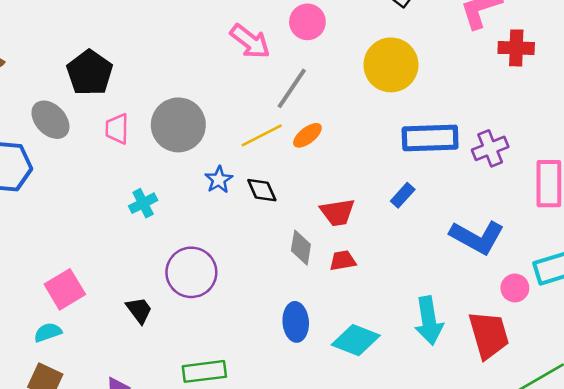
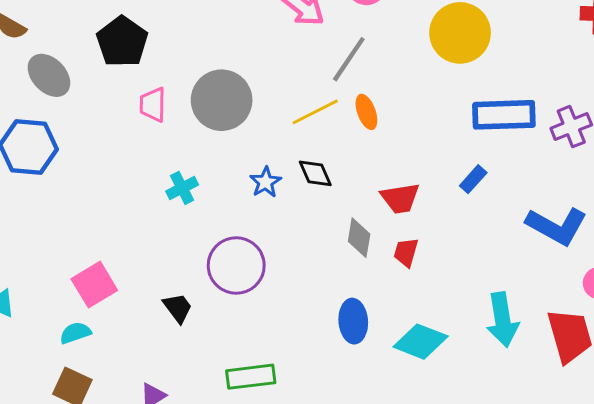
gray ellipse: (50, 120) -> (49, 75), moved
orange ellipse: (307, 135) -> (366, 112), turned -72
blue star: (219, 180) -> (265, 182), moved
red trapezoid: (343, 261) -> (406, 252), turned -64

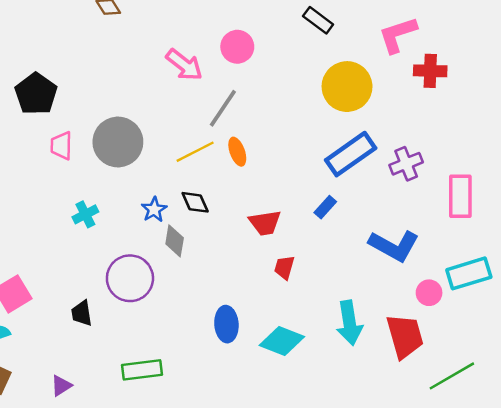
yellow circle: (460, 33) -> (347, 87), moved
blue rectangle: (504, 115) -> (351, 154), turned -33
gray diamond: (359, 238) -> (175, 241), moved
red trapezoid: (406, 252) -> (284, 267), moved
black trapezoid: (178, 308) -> (82, 313), turned -152

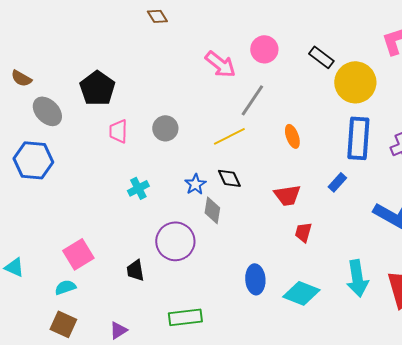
black rectangle: (318, 20) -> (321, 57), moved
gray circle: (118, 142) -> (165, 128), size x0.6
orange ellipse: (237, 152) -> (292, 136), moved
blue rectangle: (351, 154) -> (358, 138), turned -51

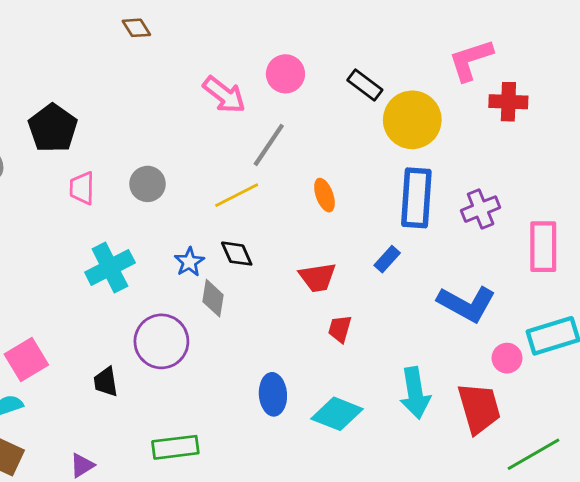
cyan cross: (138, 188) -> (110, 268), size x1.6

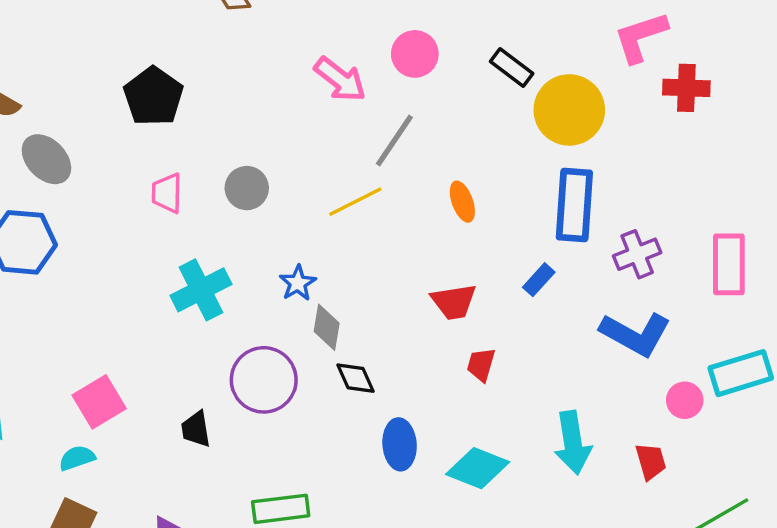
black pentagon: (53, 128) -> (153, 96), moved
purple cross: (481, 209) -> (637, 254), moved
black diamond: (237, 254) -> (355, 378), moved
red trapezoid: (479, 408) -> (651, 461), size x0.6

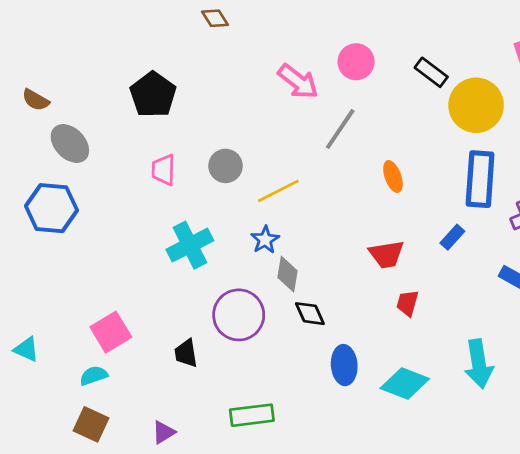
yellow line: (355, 202) -> (278, 191), moved

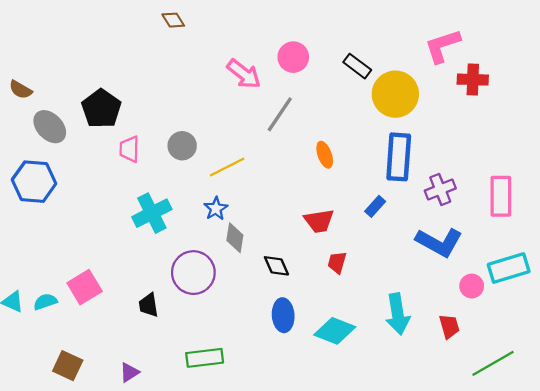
black pentagon: (153, 95) -> (101, 109), moved
black diamond: (310, 314) -> (276, 266), moved
cyan semicircle: (94, 376) -> (45, 302), moved

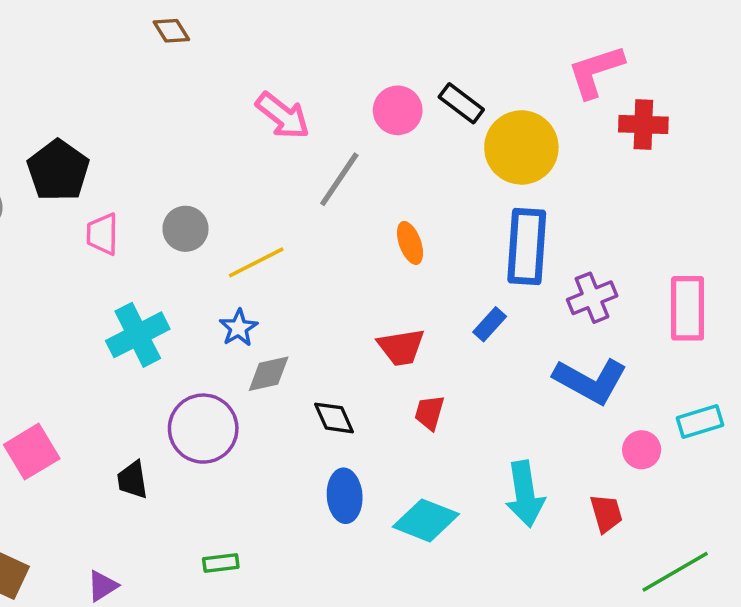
pink circle: (293, 57) -> (398, 110), moved
gray diamond: (235, 238) -> (269, 374), turned 68
cyan rectangle: (509, 268) -> (700, 421), size x0.7
green rectangle: (205, 358) -> (221, 563), size x0.6

